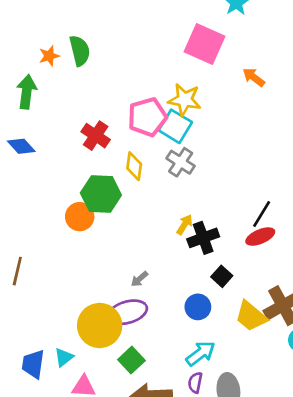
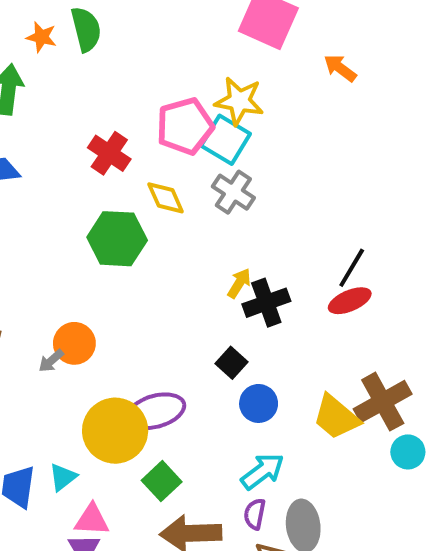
orange star: (49, 56) -> (41, 37), turned 30
yellow diamond: (134, 166) -> (166, 198), turned -32
orange circle: (80, 217) -> (74, 343), moved
black square: (222, 276) -> (231, 363), moved
gray arrow: (139, 279) -> (51, 361), moved

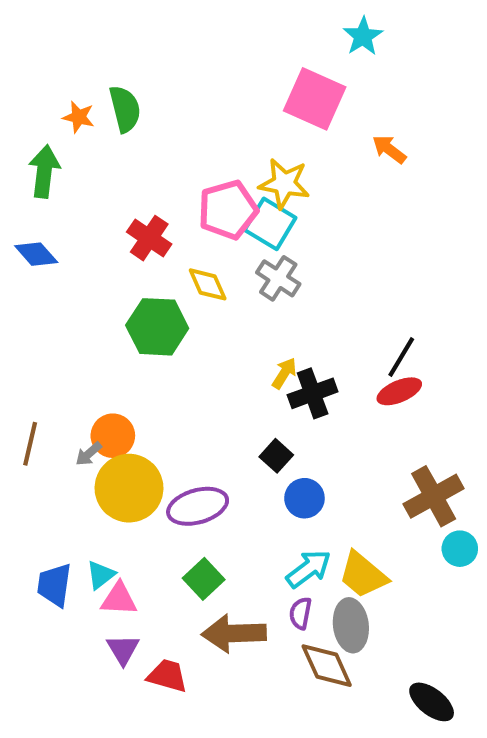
yellow trapezoid: (336, 417) -> (363, 575), moved
yellow circle: (115, 431) -> (129, 488), moved
pink triangle: (92, 520) -> (119, 599), moved

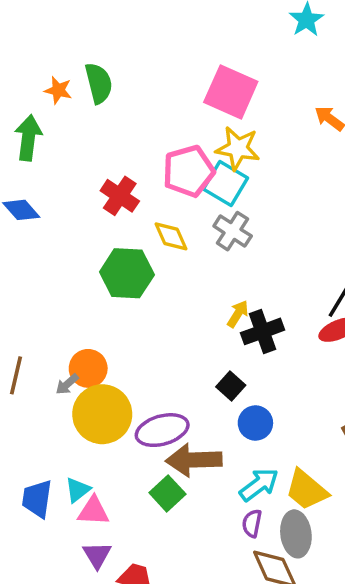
pink square: (315, 99) -> (231, 92), moved
brown arrow: (234, 633) -> (194, 460), moved

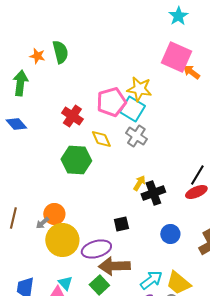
pink square: (231, 92) -> (176, 57), moved
black square: (231, 386) -> (121, 224), moved, turned 35
blue circle: (255, 423) -> (170, 234), moved
cyan triangle: (78, 490) -> (65, 283), moved, turned -35

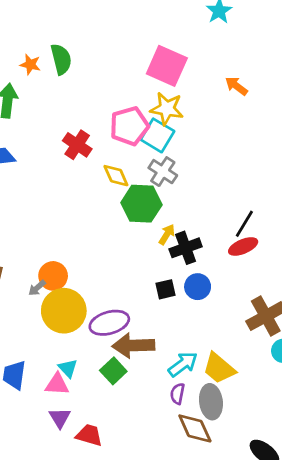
pink square: (176, 57) -> (167, 66), moved
green hexagon: (76, 160) -> (141, 204), moved
black square: (121, 224) -> (165, 289), moved
blue circle: (170, 234) -> (198, 287), moved

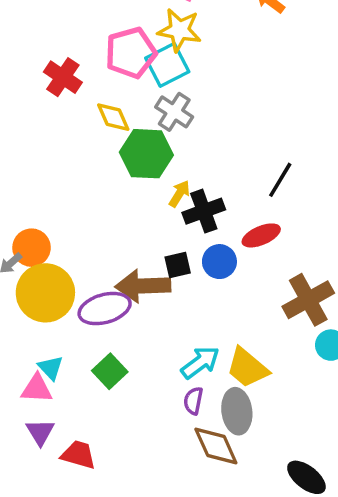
cyan square: (157, 135) -> (167, 65), turned 32
red ellipse: (243, 246) -> (261, 235), moved
brown arrow: (133, 345) -> (143, 286), moved

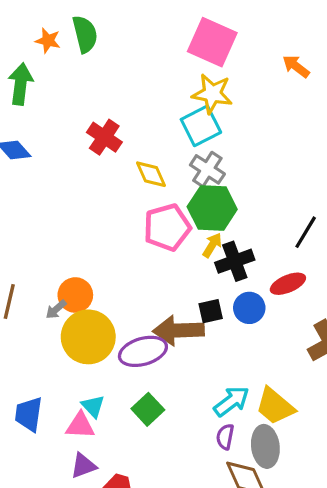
pink pentagon: (131, 53) -> (167, 227), moved
green hexagon: (146, 154) -> (212, 208), moved
purple triangle: (40, 432) -> (83, 466), turned 40

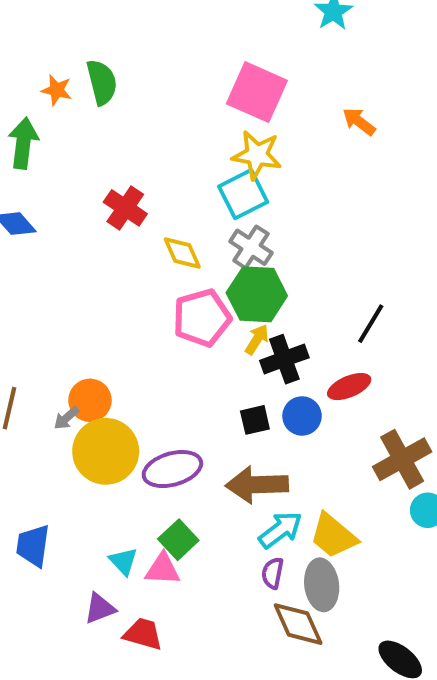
brown arrow: (178, 330) -> (257, 485), moved
cyan triangle: (93, 406) -> (123, 561), moved
pink triangle: (80, 425) -> (163, 569), moved

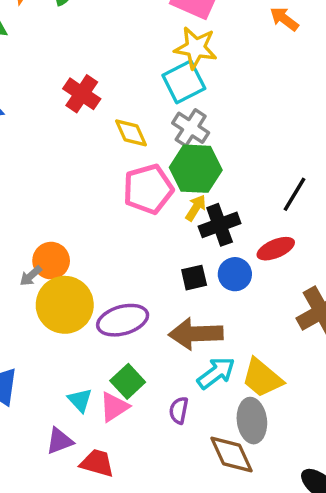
pink triangle: (163, 569) -> (114, 407), turned -36
purple semicircle: (273, 573) -> (179, 410), moved

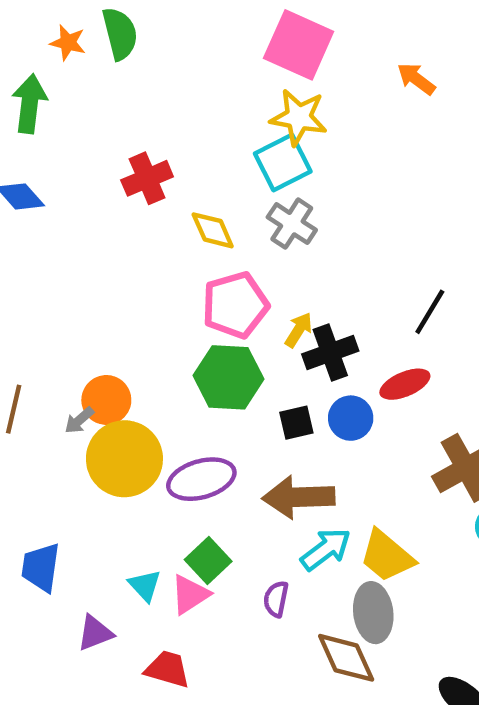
red cross: (82, 94) -> (147, 178), turned 33
green hexagon: (196, 169) -> (228, 377), moved
purple triangle: (60, 441) -> (95, 633), moved

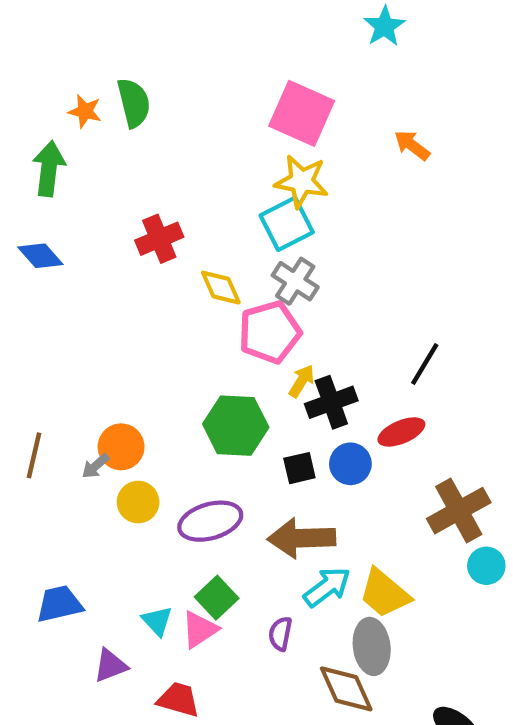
pink pentagon: (235, 305) -> (270, 332), moved
yellow circle: (124, 459) -> (138, 502), size x0.6
blue trapezoid: (41, 567) -> (59, 604), turned 69

